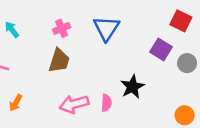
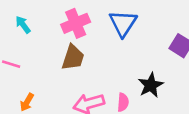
pink cross: (62, 28) -> (76, 23), size x1.5

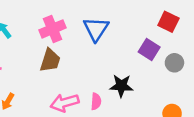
black star: (151, 85) -> (121, 86), turned 30

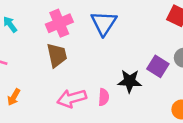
purple square: (149, 50) -> (158, 66), moved
brown trapezoid: (50, 60) -> (57, 55), turned -30

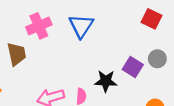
brown trapezoid: (57, 55) -> (17, 54), moved

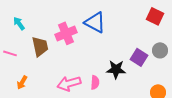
pink cross: (39, 26) -> (66, 33), moved
blue triangle: (81, 26) -> (95, 22), turned -35

